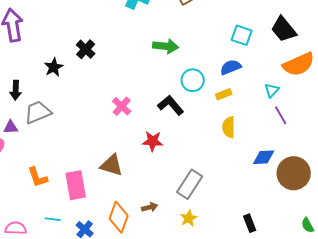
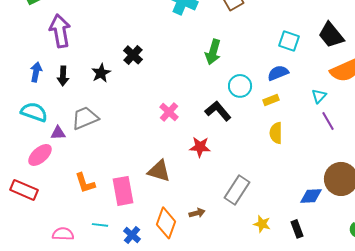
green arrow: (166, 46) -> (213, 52), turned 100
black arrow: (16, 90) -> (63, 76), moved
blue diamond: (264, 157) -> (311, 196), moved
yellow star: (189, 218) -> (262, 224), moved, turned -30

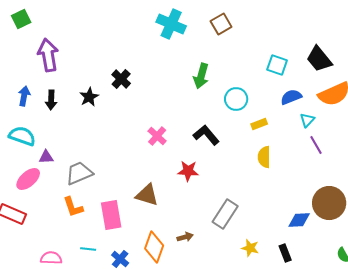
blue semicircle: (278, 73) -> (291, 97), moved
cyan circle: (240, 86) -> (236, 99), moved
gray trapezoid: (85, 118) -> (79, 173), moved

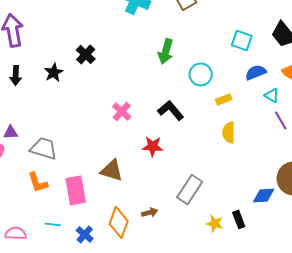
cyan triangle: (307, 120) -> (272, 95), turned -42
gray trapezoid: (79, 173) -> (44, 148), turned 40
black rectangle: (285, 253) -> (239, 219), moved

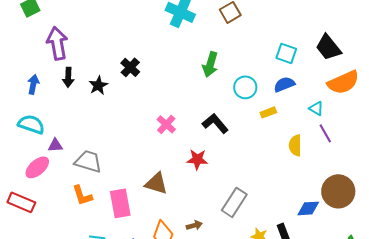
blue semicircle: (256, 72) -> (284, 84), moved
black arrow: (16, 75) -> (68, 77), moved
yellow semicircle: (229, 132) -> (295, 145), moved

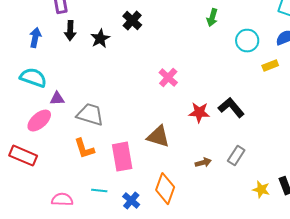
green arrow: (210, 64) -> (212, 18), size x0.7
black L-shape: (215, 123) -> (231, 108), moved
gray rectangle: (234, 202) -> (236, 156), size x0.7
brown arrow: (194, 225) -> (203, 163), moved

